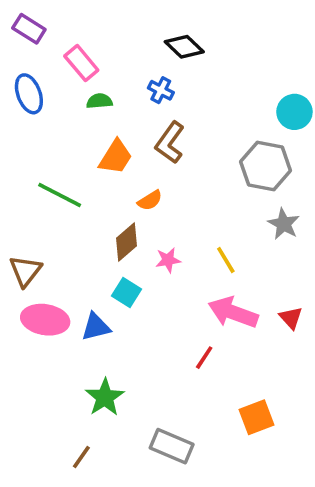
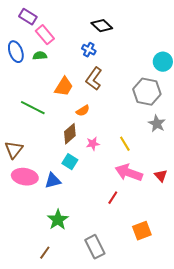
purple rectangle: (29, 29) -> (28, 17), moved
green semicircle: (99, 101) -> (40, 56), moved
gray rectangle: (172, 446) -> (95, 247), turned 40

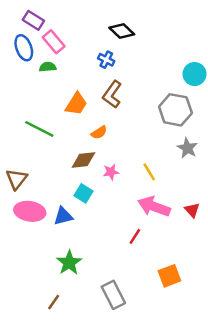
blue ellipse: (16, 52) -> (24, 48), moved
brown diamond: (70, 134) -> (83, 160), turned 35

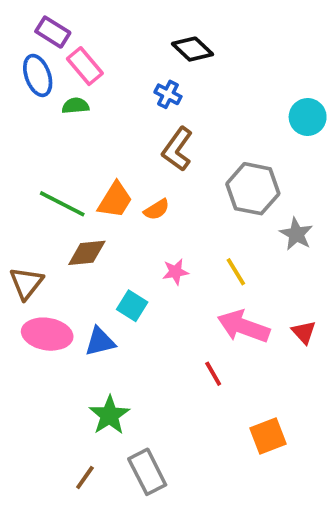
orange trapezoid: (76, 104) -> (115, 200), moved
gray hexagon: (175, 110) -> (253, 189), moved
brown diamond: (83, 160) -> (87, 253), moved
red line: (135, 236) -> (213, 374), turned -63
gray rectangle: (113, 295) -> (147, 472), moved

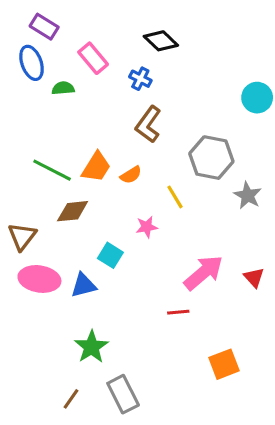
pink rectangle: (85, 66) -> (93, 58), moved
yellow line: (236, 272) -> (175, 197), moved
pink arrow: (243, 327) -> (203, 273), turned 120
red line: (213, 374) -> (178, 312), turned -65

